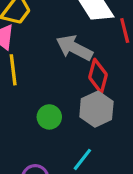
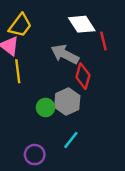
gray hexagon: (96, 109) -> (67, 101), moved

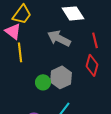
red line: (103, 41) -> (95, 40), moved
red diamond: (83, 76) -> (92, 65), moved

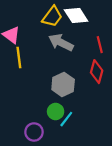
yellow trapezoid: (22, 14) -> (52, 17), moved
green circle: (43, 82) -> (56, 111), moved

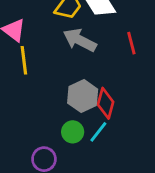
red diamond: (97, 72) -> (106, 103), moved
cyan line: (66, 119) -> (98, 132), moved

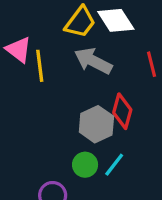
yellow line: (24, 60) -> (40, 66), moved
red diamond: (106, 103) -> (122, 111), moved

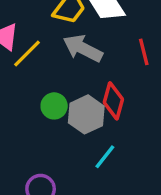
yellow line: (40, 66) -> (27, 53), turned 52
green circle: (85, 165) -> (54, 106), moved

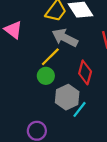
yellow line: (27, 53) -> (50, 57), moved
gray hexagon: (86, 114) -> (67, 97), moved

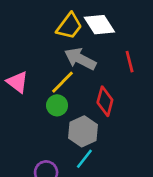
pink triangle: (13, 30) -> (17, 82), moved
cyan line: (79, 109) -> (84, 159), moved

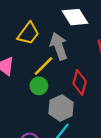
yellow trapezoid: (69, 26) -> (28, 33), moved
gray arrow: (80, 59) -> (59, 46), turned 44

